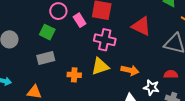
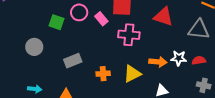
green square: (47, 32) -> (56, 22), moved
yellow triangle: (100, 66) -> (132, 74), moved
white star: (151, 87) -> (179, 58), moved

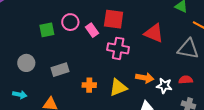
green square: (56, 22) -> (47, 30), turned -35
gray circle: (34, 47) -> (26, 63), moved
white star: (179, 58) -> (164, 86), moved

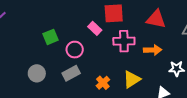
pink circle: (70, 22) -> (75, 50), moved
orange arrow: (145, 78) -> (153, 50), moved
orange cross: (89, 85) -> (103, 83), turned -32

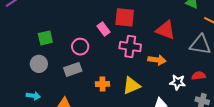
green square: (51, 37) -> (45, 38), moved
orange cross: (103, 83) -> (103, 84), turned 32

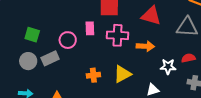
pink rectangle: (103, 29) -> (90, 28), moved, turned 40
green square: (45, 38) -> (32, 35), turned 35
gray rectangle: (73, 69) -> (50, 58), moved

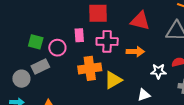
green square: (32, 35) -> (36, 42), moved
gray circle: (28, 61) -> (21, 79), moved
orange cross: (93, 75) -> (90, 68), moved, size x1.6

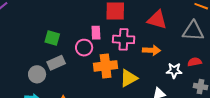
pink circle: (57, 48) -> (84, 48), moved

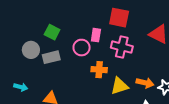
orange arrow: (151, 50) -> (145, 83), moved
orange cross: (106, 66) -> (99, 70), size x0.7
gray circle: (37, 74) -> (31, 50), moved

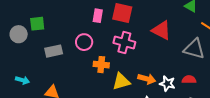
green square: (52, 32) -> (37, 24), moved, turned -35
pink rectangle: (96, 35) -> (98, 16), moved
gray circle: (31, 50) -> (19, 34), moved

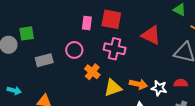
orange cross: (101, 65) -> (92, 72), turned 35

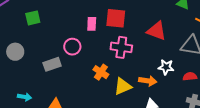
green square: (27, 33) -> (33, 18), moved
pink circle: (74, 50) -> (72, 47), moved
white star: (159, 88) -> (166, 67), moved

